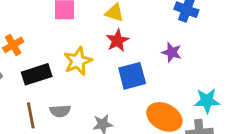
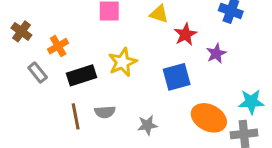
red star: (117, 41) -> (185, 34), moved
purple star: (172, 52) -> (216, 53), turned 30

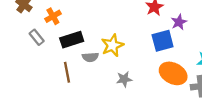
yellow star: (122, 62) -> (112, 45), moved
blue square: (177, 77) -> (163, 41), moved
gray semicircle: (105, 112) -> (90, 57), moved

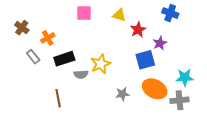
brown line: (67, 72) -> (58, 98), moved
gray star: (124, 79) -> (122, 94), moved

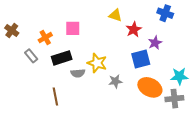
pink square: (84, 13) -> (73, 28), moved
brown cross: (22, 28) -> (12, 30), moved
yellow star: (101, 64) -> (97, 63), turned -30
gray star: (122, 94) -> (115, 81), moved

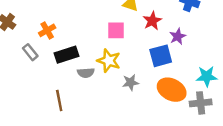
pink square: (73, 28) -> (116, 30), moved

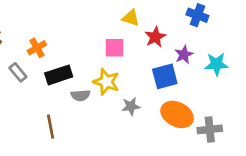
cyan star: (207, 76) -> (216, 64), moved

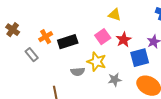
red star: (155, 37) -> (124, 40), moved
pink square: (114, 48) -> (103, 37), turned -35
black rectangle: (59, 75) -> (68, 42), moved

